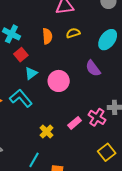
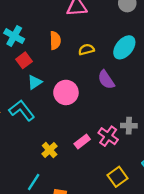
yellow semicircle: (73, 33) -> (86, 50), moved

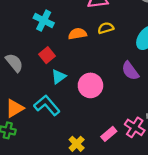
cyan cross: (14, 36) -> (44, 21), moved
orange semicircle: (55, 40) -> (77, 34), turned -96
yellow semicircle: (86, 50) -> (106, 28), moved

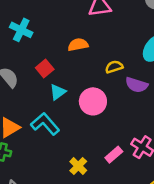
cyan cross: (44, 21) -> (21, 30), moved
yellow semicircle: (106, 28) -> (114, 67), moved
purple semicircle: (130, 71) -> (137, 85), turned -36

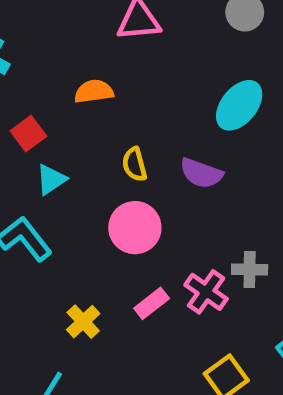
yellow semicircle: (114, 67) -> (134, 164), moved, turned -90
pink circle: (93, 101) -> (135, 228), moved

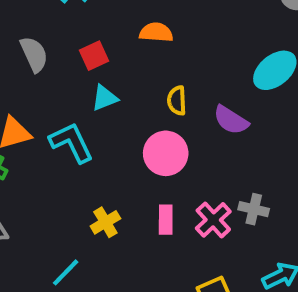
pink rectangle: (152, 303) -> (166, 220), turned -64

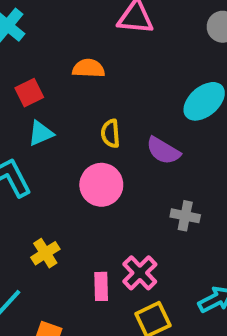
gray cross: (254, 209) -> (185, 216), moved
pink rectangle: (166, 220) -> (101, 286), moved
pink cross: (213, 220) -> (140, 273), moved

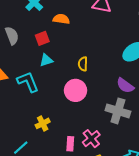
orange semicircle: (89, 68) -> (61, 19), moved
purple semicircle: (163, 151) -> (125, 85), moved
gray cross: (185, 216) -> (118, 111), size x1.6

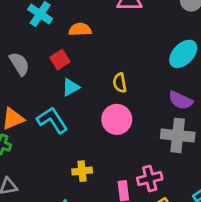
yellow cross: (43, 123) -> (82, 171), turned 32
pink cross: (91, 139) -> (150, 179), turned 36

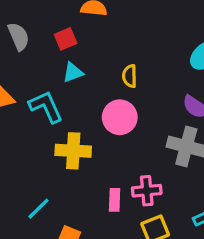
yellow cross: (82, 171) -> (73, 151), moved, size x1.5

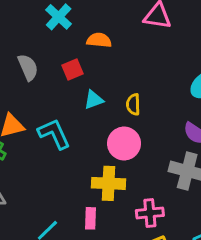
cyan triangle: (73, 72) -> (94, 100), moved
yellow cross: (73, 151) -> (109, 183), moved
pink rectangle: (115, 200) -> (91, 218), moved

